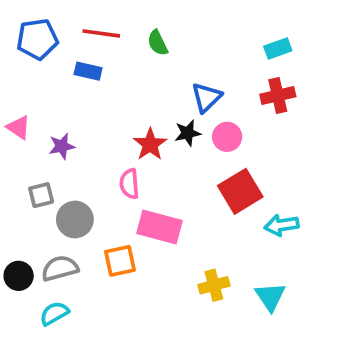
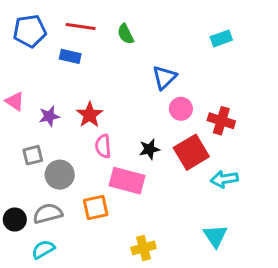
red cross: (278, 95) -> (221, 121), moved, turned 30
black star: (188, 133) -> (149, 149), moved
red star: (150, 144) -> (90, 115), moved
yellow cross: (214, 285) -> (143, 248), moved

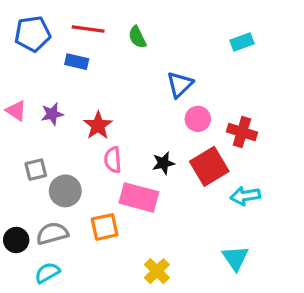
purple star: (49, 116) -> (52, 114), moved
yellow cross: (143, 248) -> (157, 271), turned -30

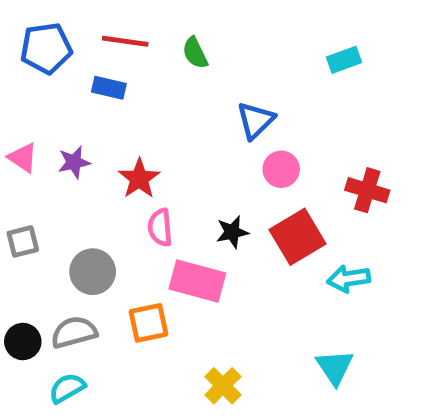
red cross: (242, 132) -> (367, 190), moved
gray square: (36, 170) -> (23, 241), moved

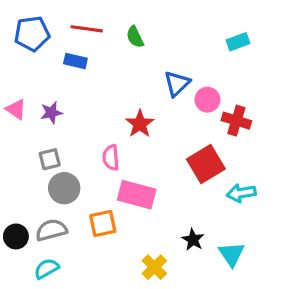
pink circle: (281, 169) -> (207, 100), moved
red star: (139, 179) -> (140, 124), moved
red cross: (367, 190) -> (236, 121), moved
black star: (232, 232) -> (193, 240), moved, turned -30
gray square: (23, 241) -> (50, 159), moved

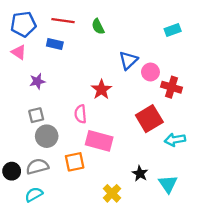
pink triangle: (16, 109) -> (19, 52), moved

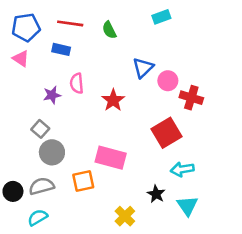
cyan rectangle: (173, 30) -> (161, 17), moved
purple star: (37, 81) -> (52, 95), moved
pink semicircle: (80, 114) -> (77, 83), moved
gray square: (36, 115) -> (40, 129), turned -35
cyan arrow: (175, 140) -> (182, 169), moved

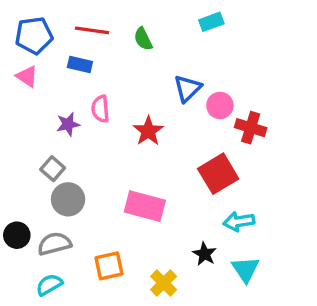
orange square: (83, 181) -> (109, 266), moved
black circle: (13, 191) -> (17, 235), moved

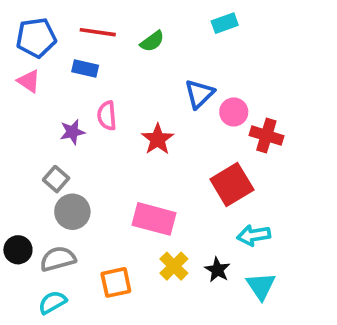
green semicircle: (143, 39) -> (152, 41), turned -100
yellow cross: (164, 283) -> (174, 266), moved

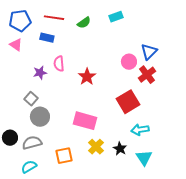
cyan rectangle: (225, 23) -> (116, 17), moved
blue triangle: (199, 94) -> (149, 52), moved
red cross: (266, 136) -> (147, 75), turned 36

